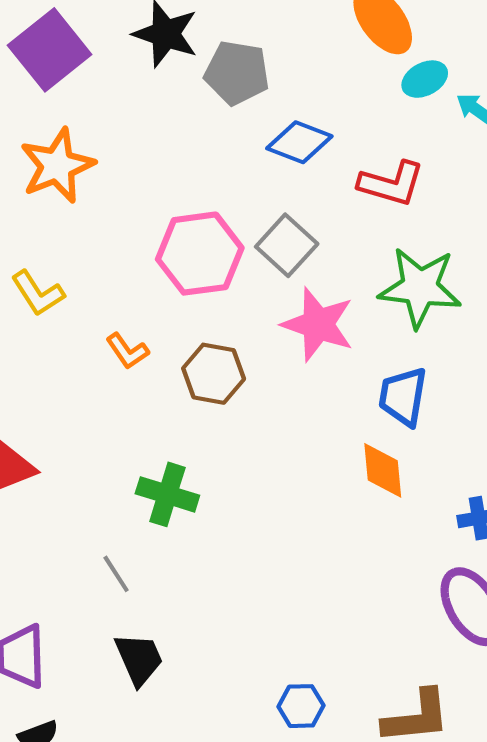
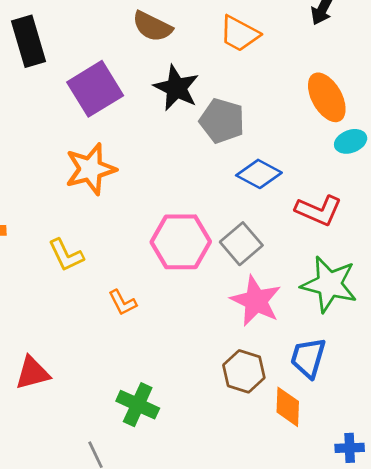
brown hexagon: (214, 374) -> (244, 371), moved

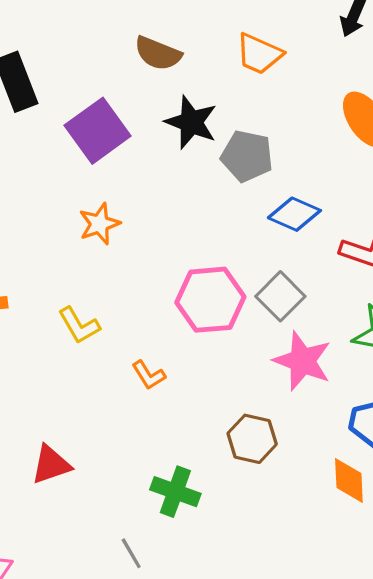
orange star: (90, 169) -> (99, 224), size x0.7
brown hexagon: (244, 371) -> (252, 439), moved

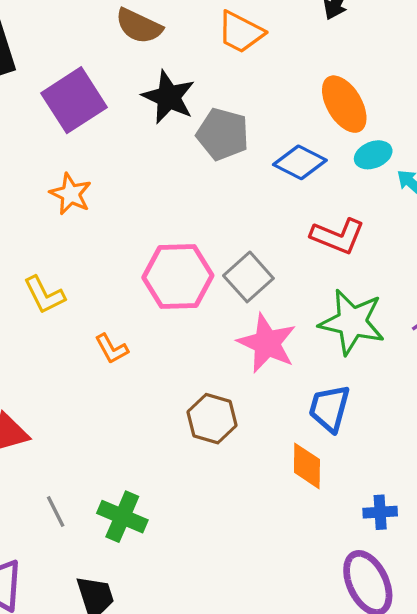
blue diamond: (294, 214) -> (300, 162), moved
orange star: (99, 224) -> (71, 194), turned -30
green cross: (175, 492) -> (122, 517), moved
gray line: (131, 553) -> (56, 512), moved

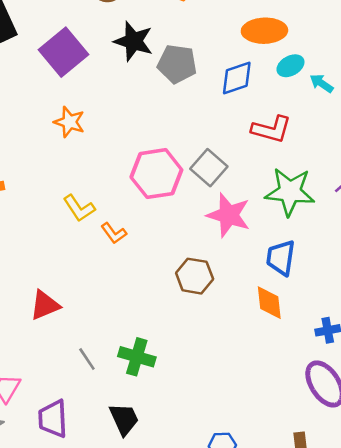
orange ellipse: (344, 104) -> (264, 31), turned -54
blue diamond: (300, 162) -> (237, 78), turned -39
yellow L-shape: (44, 295) -> (79, 208), moved

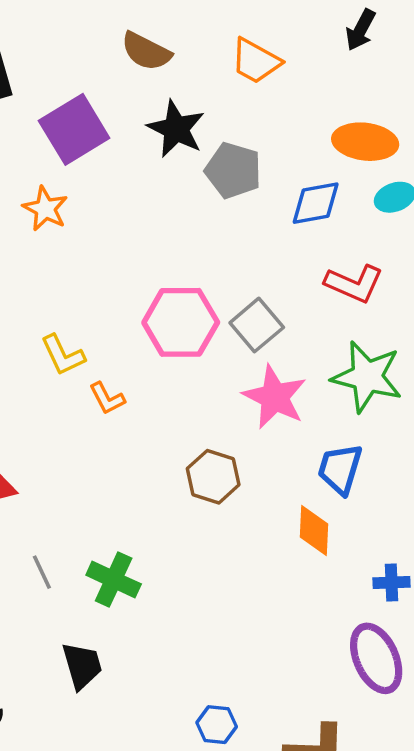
orange star: (69, 122) -> (45, 209), moved

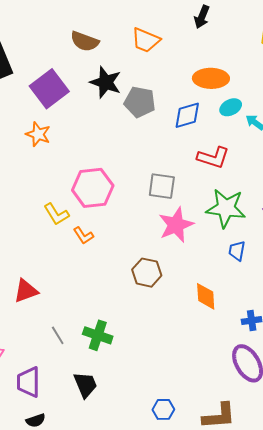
pink hexagon: (181, 322) -> (93, 188), moved
gray square: (257, 325) -> (162, 186), turned -36
pink star: (275, 397) -> (176, 225), turned 30
blue trapezoid: (340, 469) -> (237, 251), moved, size x0.7

